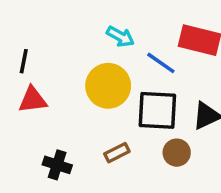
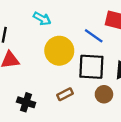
cyan arrow: (120, 37) -> (42, 19), moved

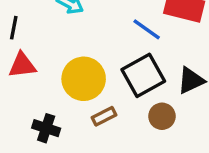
yellow circle: (59, 51) -> (84, 79), moved
black square: (91, 67) -> (143, 75), turned -32

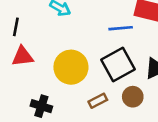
blue line: (147, 29) -> (121, 28), turned -40
brown rectangle: (104, 116) -> (98, 101), moved

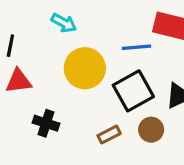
yellow circle: (71, 67) -> (85, 68), moved
black cross: (41, 106) -> (46, 123), moved

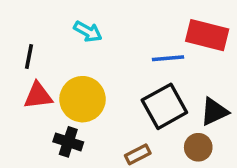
yellow circle: (85, 68) -> (83, 99), moved
brown circle: (151, 130) -> (198, 147), moved

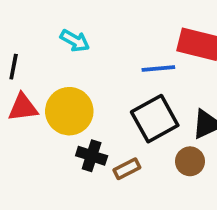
black cross: (68, 142) -> (92, 156), moved

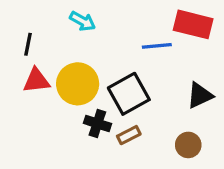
black square: (155, 119) -> (129, 94), moved
brown circle: (190, 161) -> (188, 145), moved

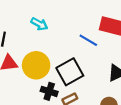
blue line: (157, 46) -> (88, 40), turned 36

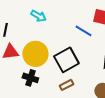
black cross: (49, 91) -> (30, 78), moved

